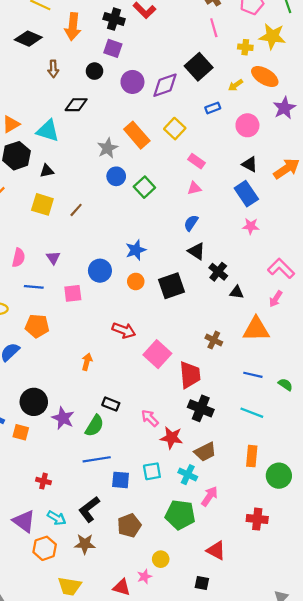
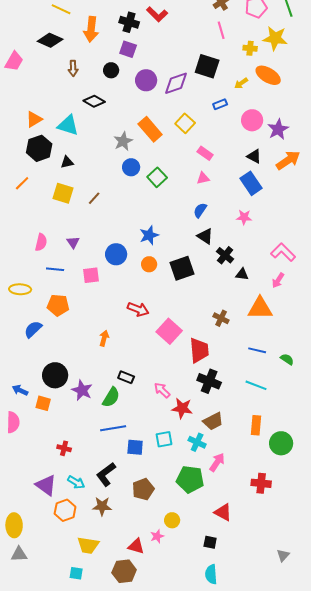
black square: (199, 67) -> (207, 66), turned -30
black diamond: (76, 105) -> (94, 101), turned 30
purple star: (284, 108) -> (278, 129), moved
pink star: (251, 226) -> (244, 217), moved

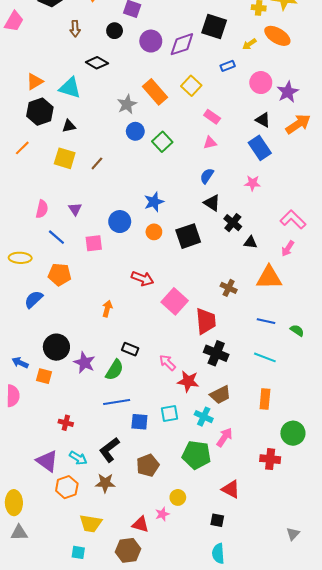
blue line: (55, 269) -> (56, 237), turned 36
green circle: (281, 443) -> (293, 433), moved

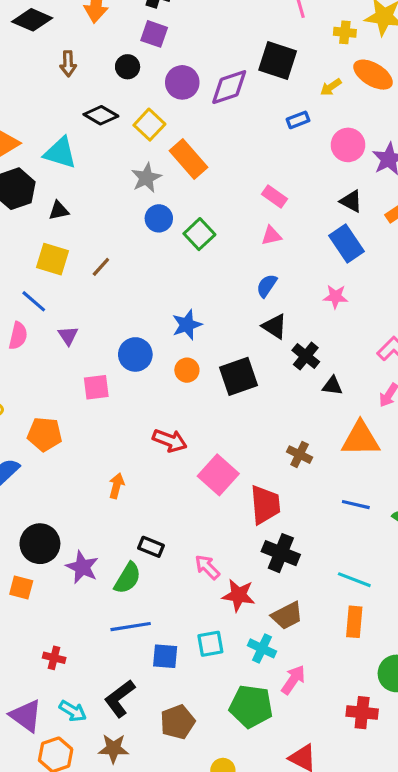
yellow square: (191, 86) -> (149, 125), moved
blue line: (56, 237) -> (34, 301), moved
cyan line: (265, 357) -> (354, 580), moved

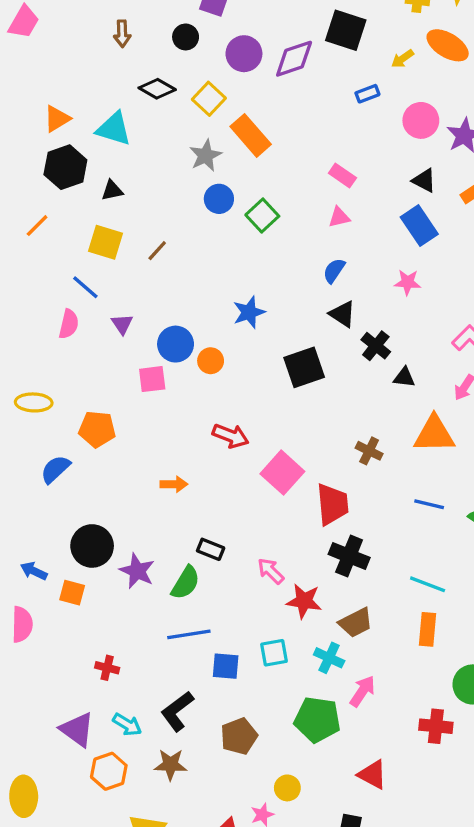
blue circle: (135, 354) -> (176, 344), moved
orange circle: (187, 370) -> (211, 361), moved
orange arrow: (117, 486) -> (174, 484), turned 75

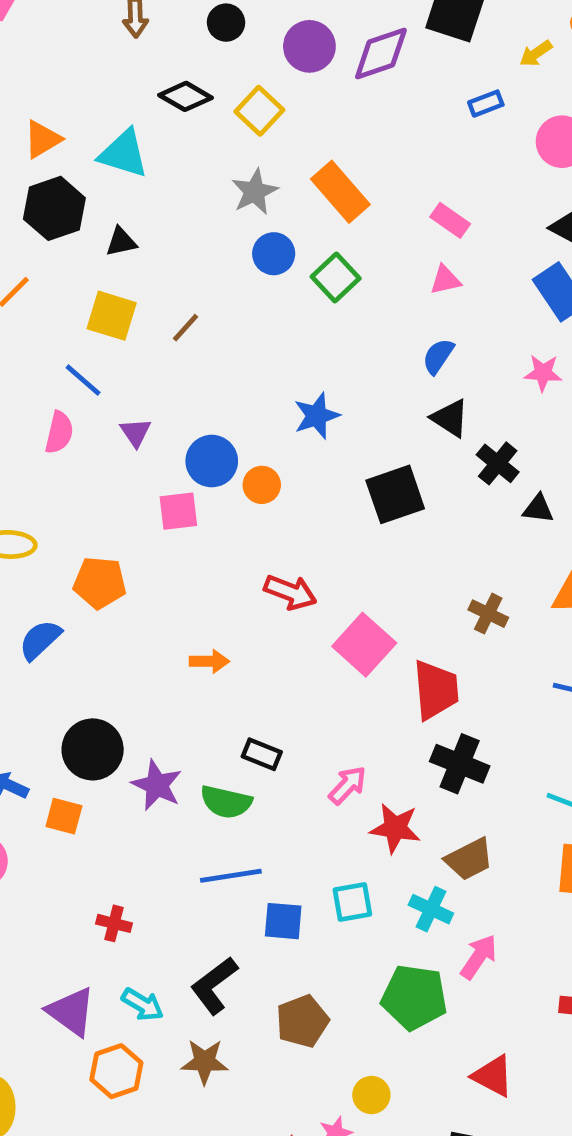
orange rectangle: (251, 135) -> (340, 192), moved
pink arrow: (271, 571) -> (348, 785), turned 88
green semicircle: (186, 583) -> (226, 802), turned 72

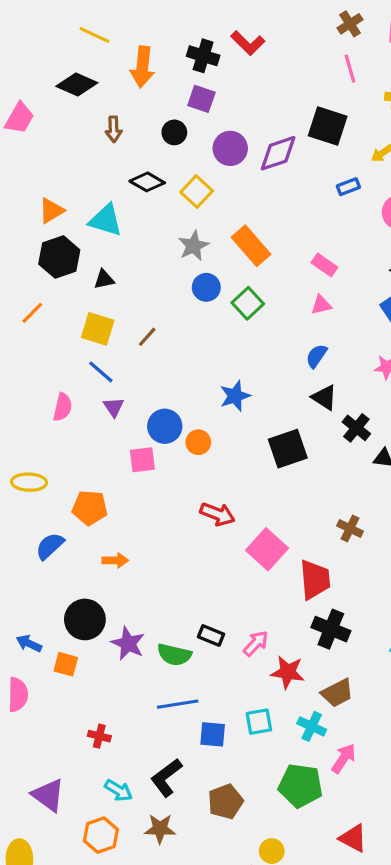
blue line: (83, 380) -> (101, 372), moved
orange arrow: (209, 661) -> (115, 560), moved
black rectangle: (262, 754) -> (211, 635), moved
purple triangle: (71, 1012) -> (48, 795), moved

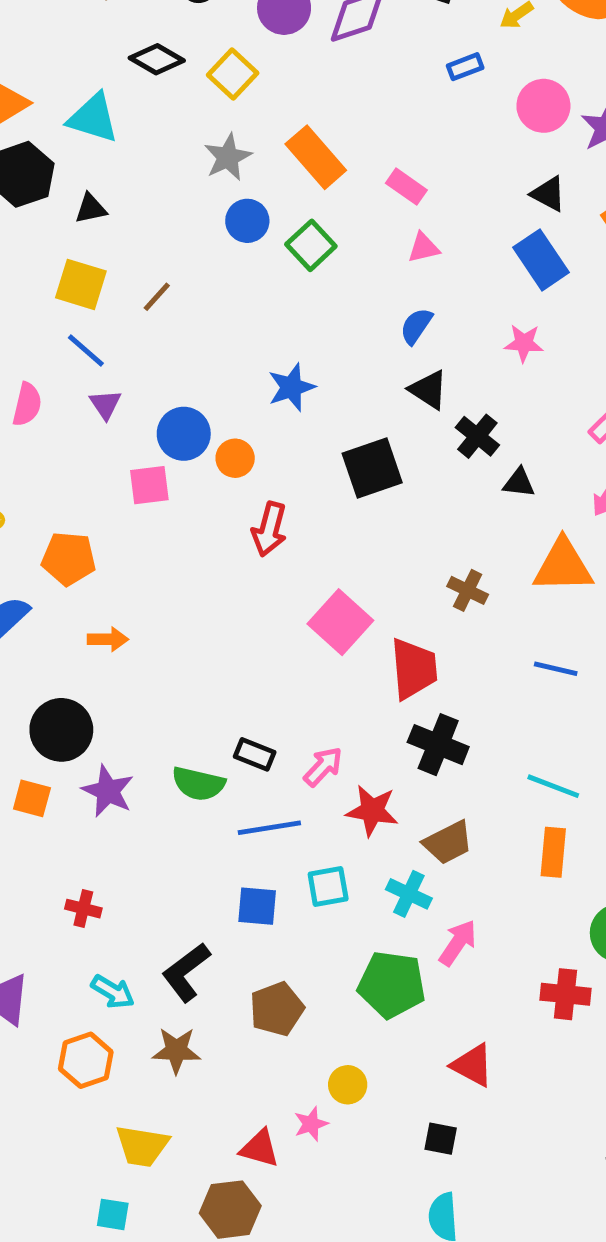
pink rectangle: (324, 265) -> (406, 187), moved
red arrow: (217, 514) -> (269, 529), moved, turned 84
purple star: (128, 643) -> (108, 791), moved
blue line: (178, 704) -> (269, 828), moved

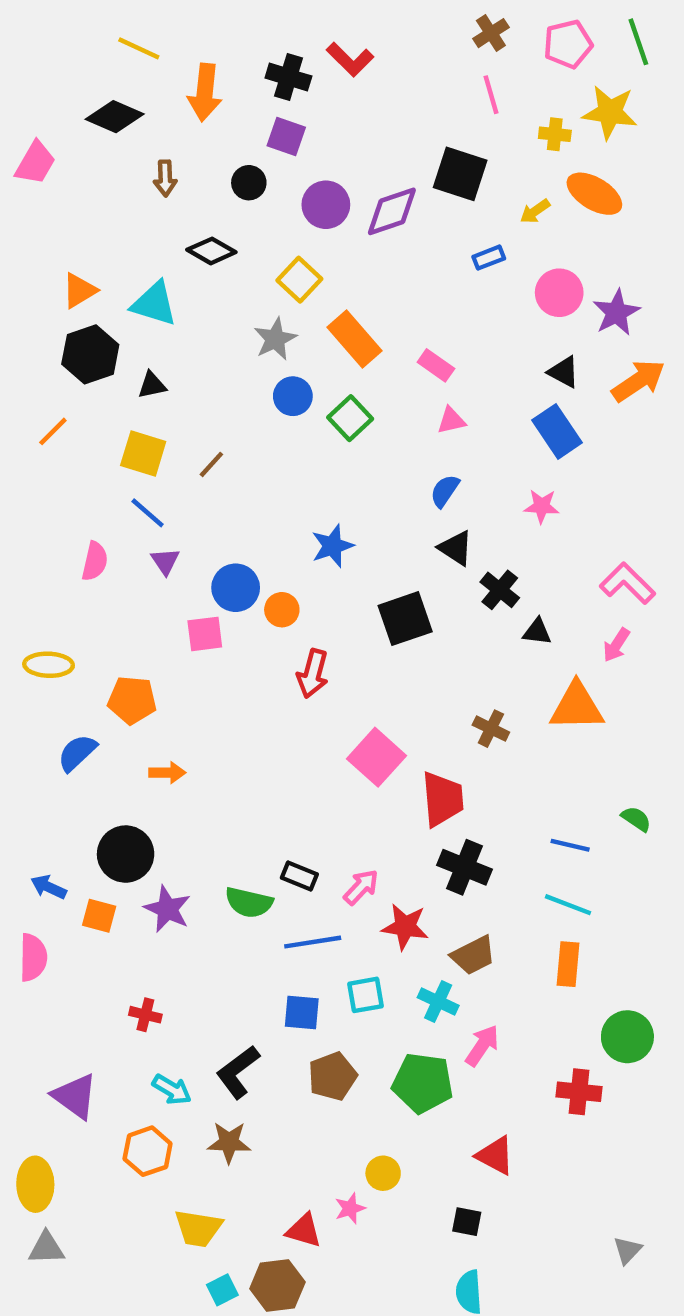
yellow square: (233, 74) -> (299, 280), moved
blue line: (556, 669) -> (570, 845), moved
brown pentagon: (277, 1009) -> (332, 1076), moved
cyan square: (113, 1214) -> (222, 1290), moved, turned -36

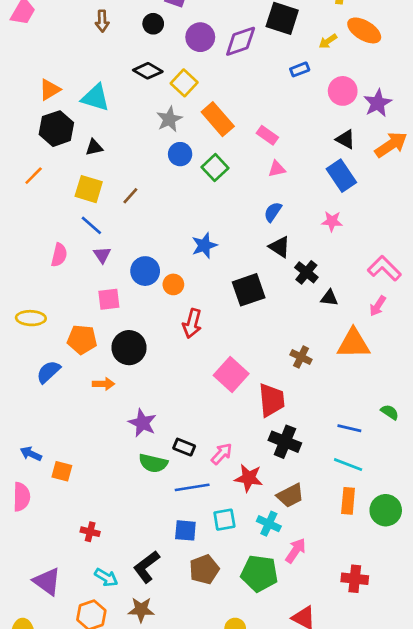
black diamond: (211, 251) -> (148, 71), moved
pink square: (205, 634) -> (109, 299), moved
black circle: (126, 854) -> (129, 348), moved
purple star: (167, 909) -> (142, 423), moved
green circle: (627, 1037) -> (386, 510), moved

